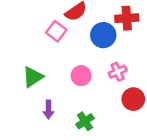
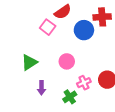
pink cross: (118, 72) -> (84, 83), moved

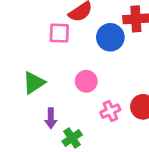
pink square: (48, 27) -> (59, 33), turned -35
green cross: (70, 97) -> (72, 138), moved

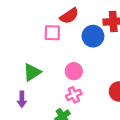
pink cross: (110, 111) -> (74, 95), moved
purple arrow: (51, 118) -> (22, 99), moved

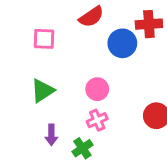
pink square: (52, 33) -> (44, 39), moved
purple arrow: (22, 99) -> (51, 135), moved

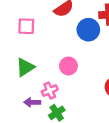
pink cross: (97, 120) -> (50, 91), moved
purple arrow: (51, 135) -> (32, 102), turned 91

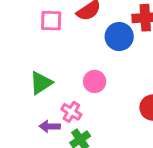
pink square: (26, 26) -> (51, 21), moved
pink cross: (50, 91) -> (71, 112), turned -35

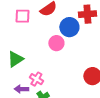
pink circle: (95, 81) -> (56, 43), moved

